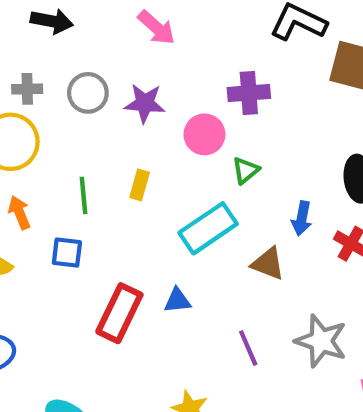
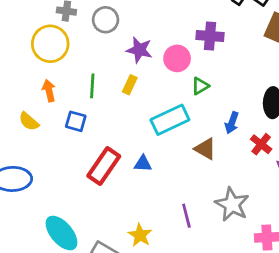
purple star: (145, 103) -> (139, 50), moved
purple line: (248, 348) -> (186, 216), moved

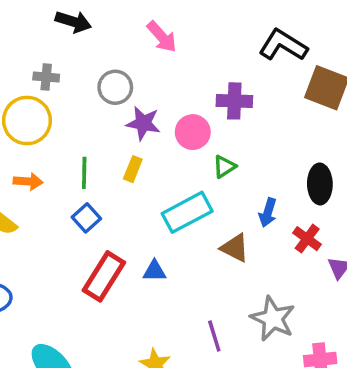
gray circle: (106, 20) -> (115, 87), moved
orange arrow: (49, 91) -> (28, 181), turned 110
blue square: (76, 121) -> (86, 218), moved, turned 35

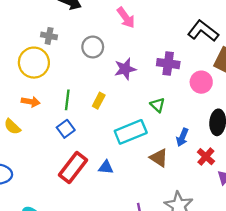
purple star: (143, 123) -> (125, 69), moved, turned -30
pink circle: (193, 132) -> (201, 82), moved
green triangle: (224, 167) -> (158, 105), turned -49

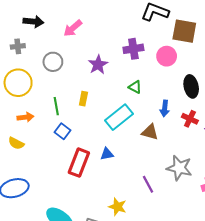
pink arrow: (126, 18) -> (73, 28), moved, turned 102
gray cross: (49, 36) -> (18, 46), moved
gray circle: (93, 47) -> (53, 62), moved

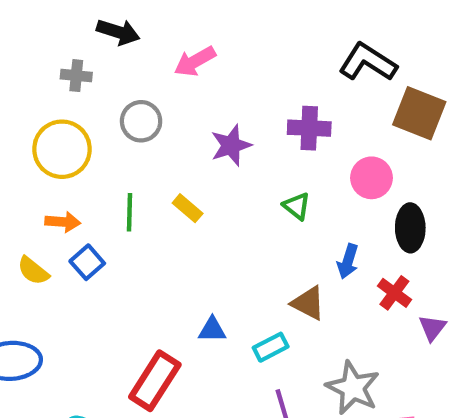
pink circle: (167, 56) -> (371, 178), moved
yellow rectangle: (83, 99) -> (188, 208), turned -72
cyan rectangle: (119, 117) -> (271, 347), moved, size x0.6
blue square: (63, 131) -> (87, 262), moved
red rectangle: (79, 163) -> (155, 381), moved

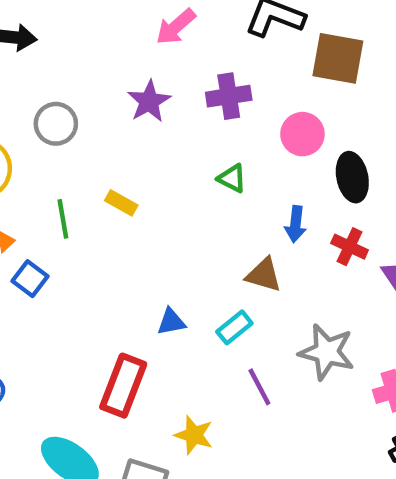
pink arrow: (195, 61) -> (176, 27), moved
purple star: (231, 145) -> (149, 101), moved

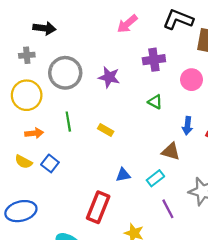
purple star: (149, 101) -> (109, 77), moved, turned -30
gray circle: (56, 124) -> (65, 73), size x1.5
yellow rectangle: (121, 203) -> (106, 130), moved
blue square: (30, 279) -> (50, 163), moved

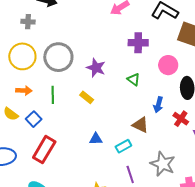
gray circle: (65, 73) -> (58, 57), moved
purple star: (109, 77) -> (96, 68), moved
green line: (68, 122) -> (53, 95), moved
red rectangle: (98, 207) -> (44, 150), moved

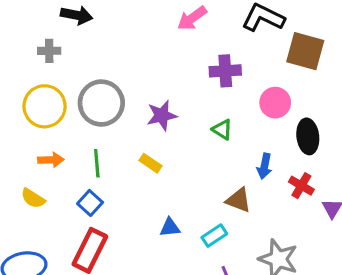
purple star: (96, 68) -> (162, 115), turned -30
blue square: (34, 119) -> (90, 203), moved

